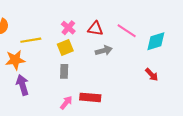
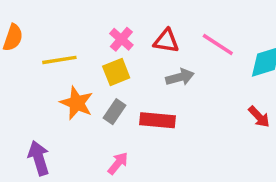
orange star: (15, 60) -> (77, 103), moved, turned 30
gray rectangle: (64, 71) -> (114, 112), turned 32
purple arrow: (22, 85) -> (39, 158), moved
red rectangle: (90, 97) -> (158, 120), moved

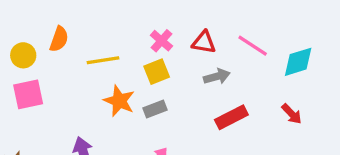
gray rectangle: (114, 112) -> (155, 109), turned 35
red rectangle: (158, 120) -> (231, 117), moved, turned -32

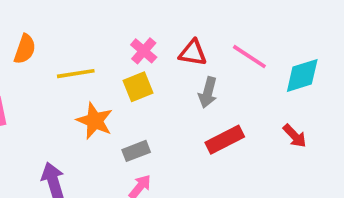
gray arrow: (217, 76) -> (208, 92), turned 120
gray rectangle: (155, 109) -> (136, 151), moved

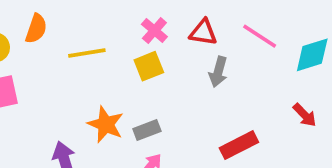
orange star: (95, 121) -> (106, 124), moved
red rectangle: (225, 140) -> (239, 145), moved

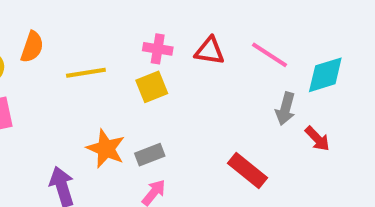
pink cross: (154, 31) -> (158, 49), turned -32
gray arrow: (218, 72) -> (285, 109), moved
red rectangle: (239, 145) -> (248, 171), turned 66

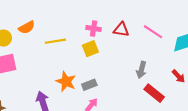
orange semicircle: (32, 47) -> (27, 27), turned 42
gray arrow: (285, 109) -> (141, 70), moved
red rectangle: (248, 171) -> (154, 93), moved

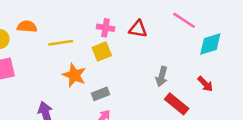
orange semicircle: (27, 27) -> (27, 27), turned -147
pink line: (153, 32) -> (184, 20), moved
orange star: (66, 82) -> (74, 75), moved

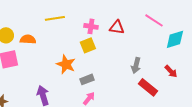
orange semicircle: (27, 27) -> (28, 39), moved
yellow line: (61, 43) -> (55, 18), moved

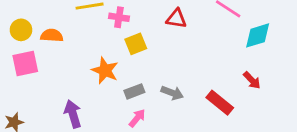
pink cross: (91, 26) -> (119, 17), moved
gray arrow: (136, 65) -> (172, 93), moved, turned -84

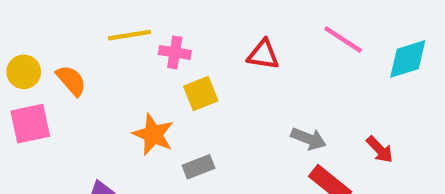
orange semicircle: (52, 35) -> (71, 80), turned 45
cyan diamond: (258, 35) -> (408, 59), moved
gray arrow: (172, 93) -> (309, 139), moved

